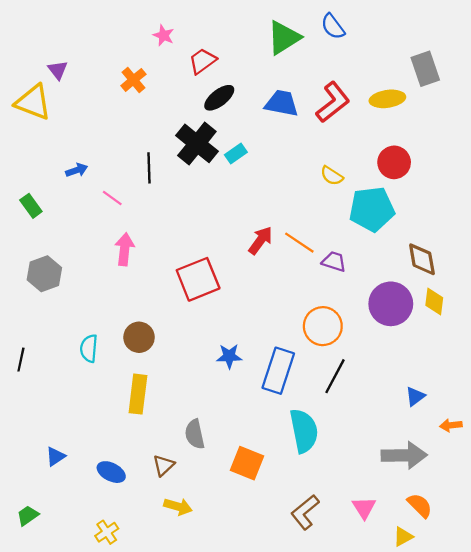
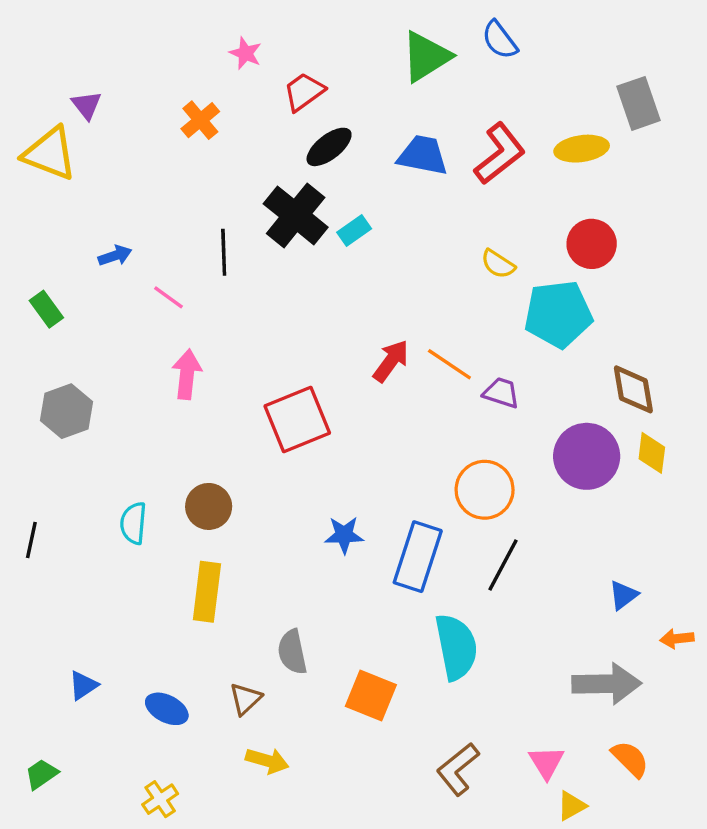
yellow triangle: (403, 537) -> (572, 806), moved

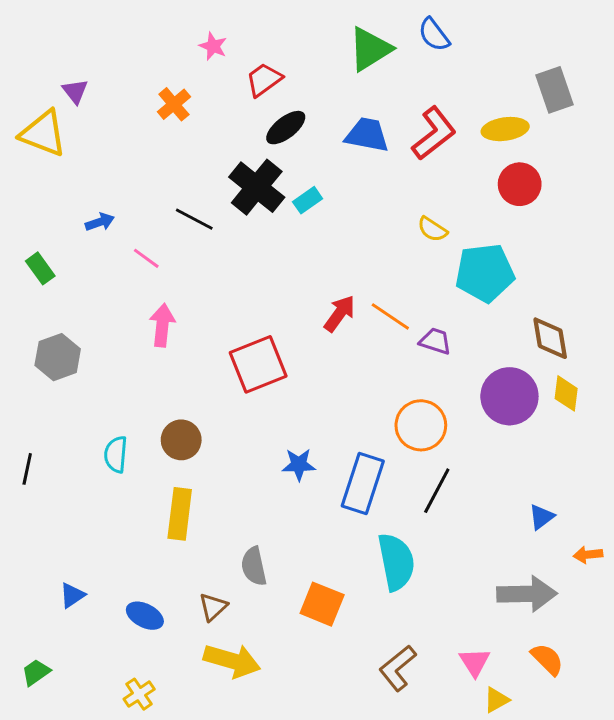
red circle: (592, 244) -> (520, 184), moved
black line: (224, 252) -> (194, 219), turned -60
yellow arrow: (267, 761) -> (232, 661), size x1.5

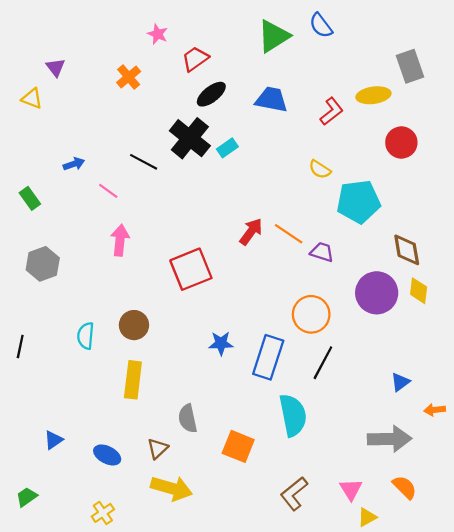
yellow triangle: (43, 133) -> (32, 98), size x0.6
red L-shape: (434, 133) -> (332, 111), moved, size x0.7
red circle: (520, 184) -> (401, 143), moved

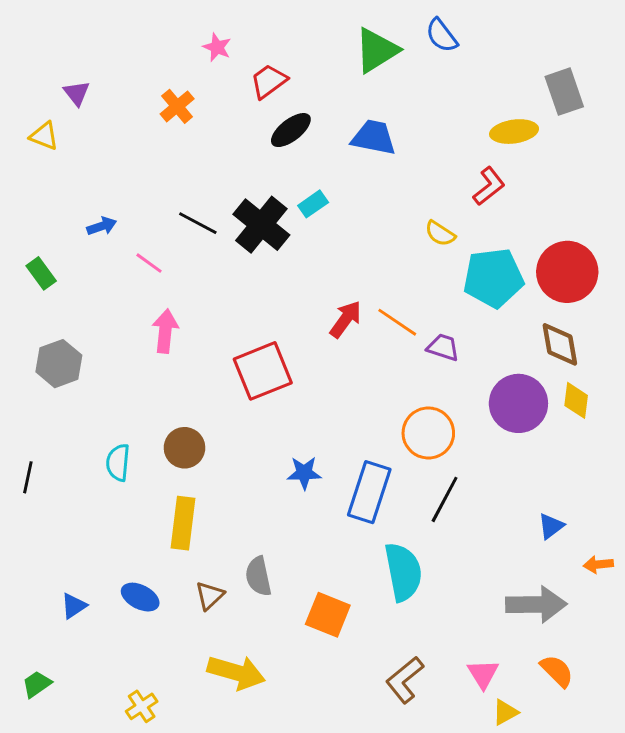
red L-shape: (332, 111) -> (489, 186), moved
black cross: (190, 138) -> (261, 225), moved
red circle: (401, 143) -> (567, 272), moved, size x1.4
brown triangle: (158, 449) -> (210, 596), moved
blue ellipse: (107, 455) -> (140, 597), moved

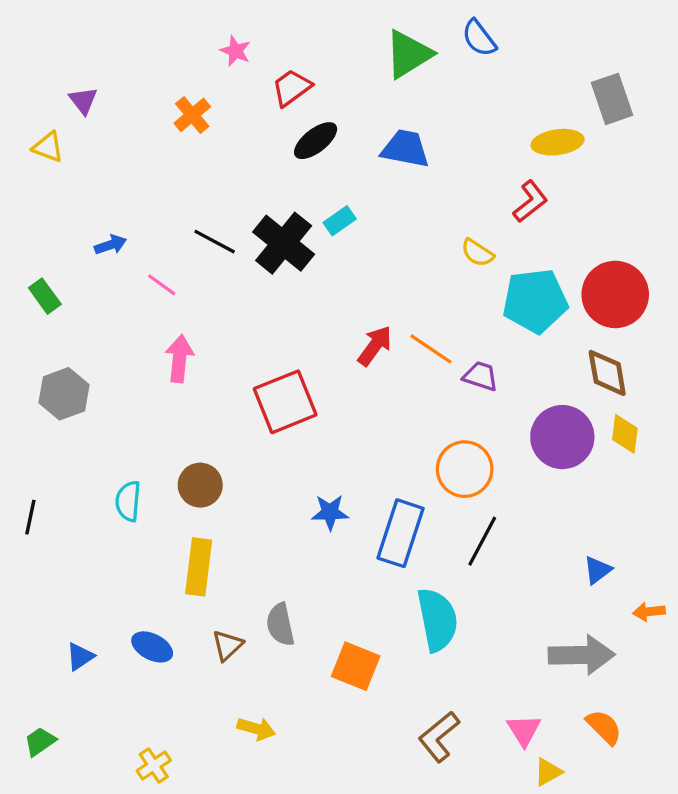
yellow arrow: (236, 672) -> (256, 729), size x0.6

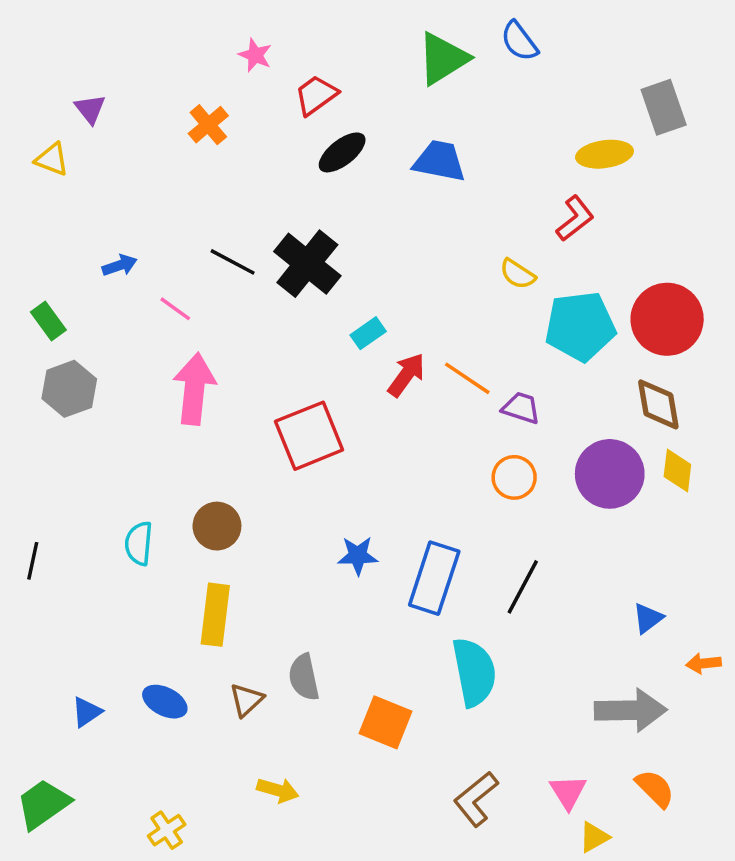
cyan rectangle: (340, 221) -> (368, 333), moved
pink arrow: (179, 359) -> (194, 389), size x1.4
gray hexagon: (64, 394) -> (69, 389), moved
orange circle: (465, 469) -> (514, 477), moved, size x0.7
green trapezoid: (40, 741) -> (43, 804), size x1.6

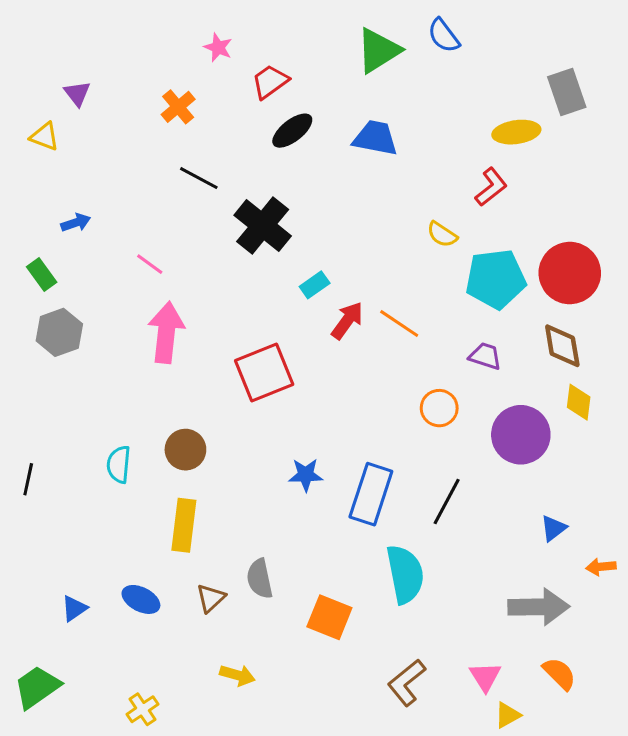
black line: (233, 262) -> (199, 178), moved
blue arrow: (120, 265) -> (76, 223), moved
purple trapezoid: (521, 408) -> (485, 356), moved
purple circle: (610, 474) -> (521, 435), moved

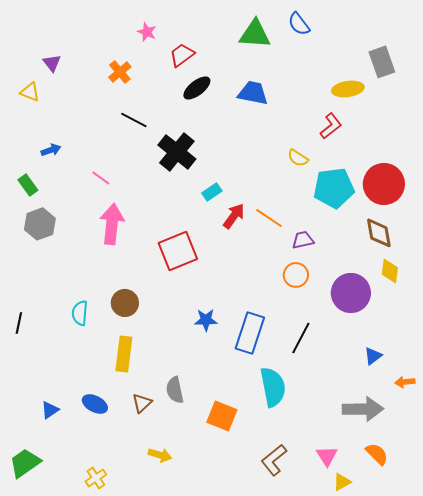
green triangle: (378, 50) -> (255, 34), turned 36
purple trapezoid: (485, 356) -> (303, 240), moved, turned -30

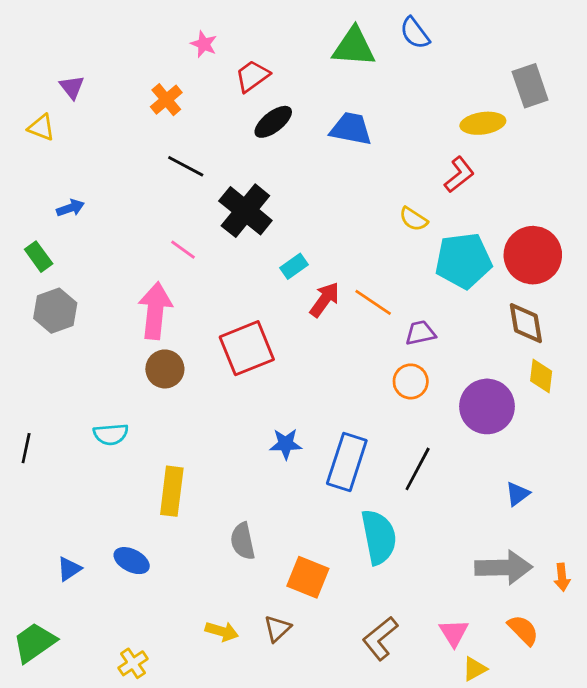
pink line: (101, 178) -> (183, 250), moved
brown circle: (125, 303) -> (165, 369), moved
cyan semicircle: (80, 313) -> (111, 434), turned -100
orange arrow: (405, 382) -> (562, 577), moved, turned -90
brown triangle: (142, 403) -> (277, 629), moved

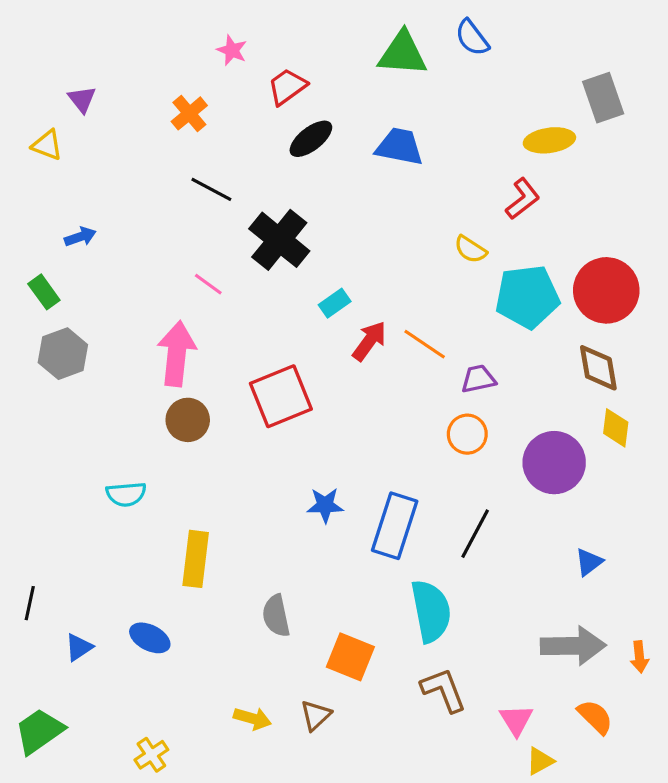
black line: (26, 448) -> (30, 603), moved
brown L-shape: (380, 638) -> (444, 690), moved, turned 108

